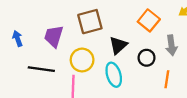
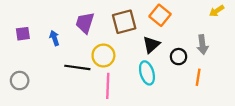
orange square: (149, 20) -> (160, 15), moved
purple trapezoid: (54, 36) -> (85, 23), moved
yellow circle: (82, 60) -> (103, 55), moved

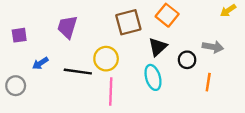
purple trapezoid: (85, 23) -> (67, 27), moved
blue arrow: (54, 38) -> (40, 63), moved, turned -104
gray arrow: (202, 45) -> (213, 47), turned -72

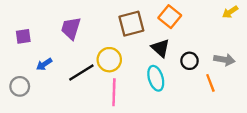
black triangle: (158, 47) -> (160, 48), turned -36
gray arrow: (213, 47) -> (224, 60), moved
black line: (78, 72) -> (81, 72), turned -40
orange line: (208, 82) -> (210, 83), turned -30

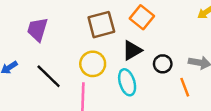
black triangle: (160, 48) -> (132, 50), turned 48
yellow circle: (109, 60) -> (93, 64), moved
black line: (81, 72) -> (49, 76), turned 76

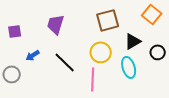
orange square: (142, 17) -> (152, 14), moved

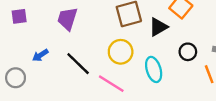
purple square: (15, 31) -> (19, 16), moved
black triangle: (133, 41) -> (158, 27), moved
pink line: (93, 79) -> (111, 84), turned -60

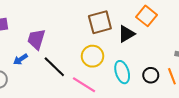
purple trapezoid: (67, 19) -> (36, 39), moved
black circle: (188, 52) -> (151, 75), moved

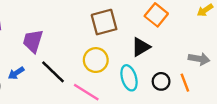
black triangle: (126, 34) -> (141, 47), moved
blue arrow: (20, 59) -> (16, 73), moved

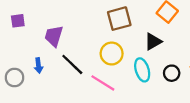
blue arrow: (16, 73) -> (38, 66), turned -64

